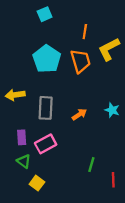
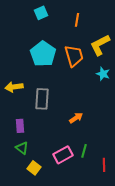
orange line: (85, 32) -> (77, 20), moved
cyan star: (112, 110) -> (103, 74), moved
orange arrow: (79, 114) -> (76, 118), moved
pink rectangle: (46, 144) -> (63, 155), moved

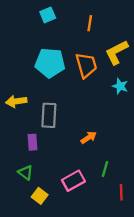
cyan pentagon: (43, 54) -> (50, 63), turned -30
purple rectangle: (20, 126) -> (33, 142), moved
green line: (84, 151) -> (105, 169), moved

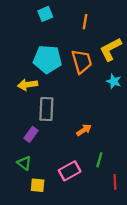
yellow arrow: (16, 101) -> (28, 85), moved
purple rectangle: (33, 142) -> (31, 134), turned 40
yellow square: (40, 196) -> (38, 185), turned -32

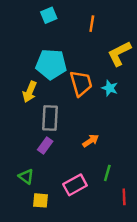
orange trapezoid: (82, 61) -> (81, 83), moved
cyan star: (114, 81) -> (110, 88), moved
yellow arrow: (28, 85) -> (30, 92), turned -60
purple rectangle: (31, 134) -> (45, 145), moved

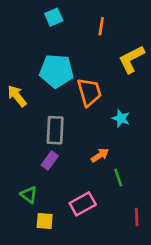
cyan star: (110, 88) -> (121, 118), moved
yellow arrow: (30, 92) -> (17, 96), moved, turned 120
green line: (107, 173) -> (118, 178), moved, turned -35

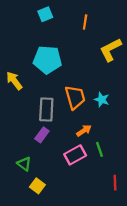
orange trapezoid: (89, 92) -> (75, 97), moved
pink rectangle: (83, 204) -> (75, 155), moved
yellow square: (45, 221) -> (37, 186), turned 32

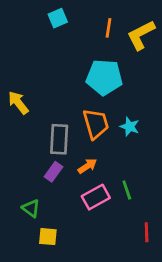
yellow L-shape: (111, 50) -> (141, 35), moved
cyan pentagon: (47, 60) -> (104, 77), moved
orange arrow: (84, 131) -> (87, 166), moved
yellow square: (37, 186) -> (48, 237), turned -32

